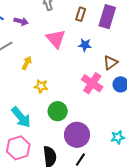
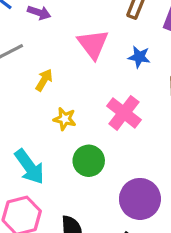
pink cross: (92, 83) -> (124, 113), moved
purple circle: (77, 135) -> (140, 199), moved

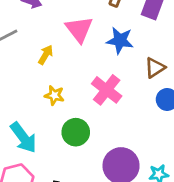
blue star: (139, 57) -> (120, 40), size x1.4
yellow arrow: (44, 80) -> (46, 55), moved

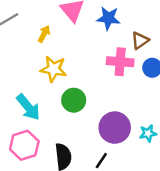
pink cross: (107, 90) -> (120, 62), moved, turned -30
yellow star: (54, 95) -> (53, 69), size x1.5

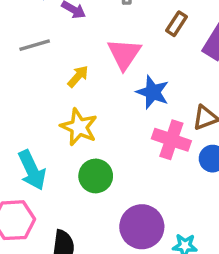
blue star: (108, 18) -> (153, 92), moved

